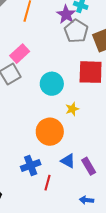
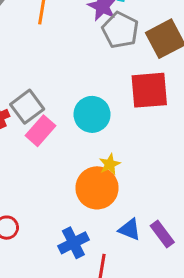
pink rectangle: (20, 54) -> (41, 131), moved
yellow star: (72, 109) -> (110, 164), moved

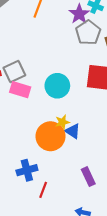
pink rectangle: (41, 131) -> (20, 90), turned 54
blue triangle: (130, 229) -> (73, 131), moved

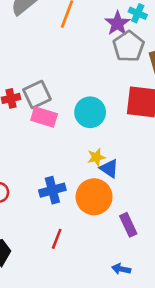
orange circle: (50, 136) -> (94, 197), moved
blue cross: (27, 170) -> (52, 190), moved
red line: (43, 190) -> (57, 239), moved

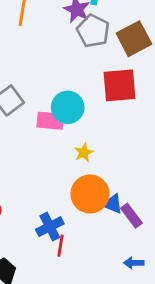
pink rectangle: (44, 117) -> (50, 121), moved
blue triangle: (109, 169) -> (113, 204), moved
blue cross: (52, 190) -> (50, 227), moved

